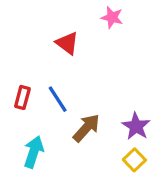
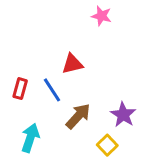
red triangle: (67, 43) -> (72, 64), moved, turned -50
yellow square: (134, 160) -> (107, 145), moved

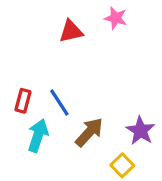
red triangle: (72, 64) -> (71, 31), moved
cyan arrow: (30, 138) -> (38, 136), moved

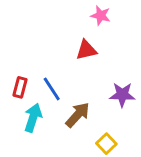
red triangle: (71, 31) -> (86, 50), moved
purple star: (140, 131) -> (122, 95), moved, turned -30

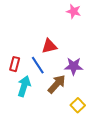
red triangle: (86, 50) -> (49, 46), moved
purple star: (122, 95) -> (74, 66), moved

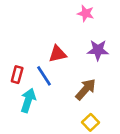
purple star: (74, 66) -> (98, 50), moved
brown arrow: (57, 84) -> (86, 89), moved

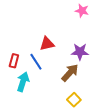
pink star: (86, 13) -> (82, 11), moved
purple star: (98, 50) -> (80, 52), moved

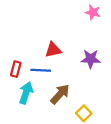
blue line: (36, 62) -> (41, 70), turned -54
brown arrow: (70, 73) -> (60, 94), moved

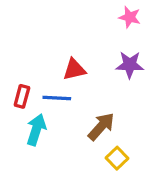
purple star: (91, 59) -> (130, 65), moved
brown arrow: (60, 94) -> (101, 126), moved

